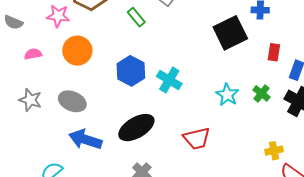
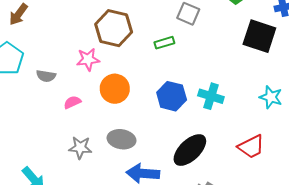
green rectangle: (136, 17) -> (164, 43), turned -54
black square: (230, 33) -> (259, 36), turned -32

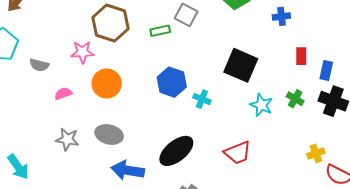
black square: (259, 36) -> (241, 65), moved
green rectangle: (164, 43) -> (160, 31), moved
blue hexagon: (172, 96) -> (172, 82), moved
cyan cross: (211, 96) -> (202, 99), size x0.7

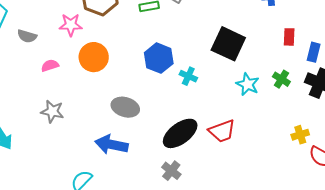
gray ellipse: (109, 134) -> (125, 107), moved
black ellipse: (176, 151) -> (180, 133), moved

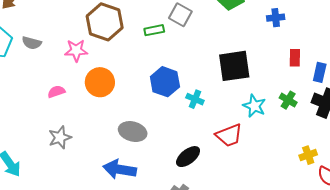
gray semicircle: (27, 36) -> (32, 43), moved
black square: (228, 44) -> (234, 66), turned -32
gray star: (52, 111) -> (60, 137), turned -30
red trapezoid: (222, 131) -> (229, 135), moved
black ellipse: (180, 133) -> (188, 157), size x0.7

